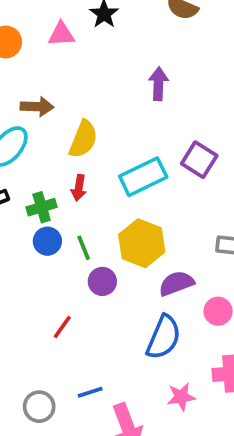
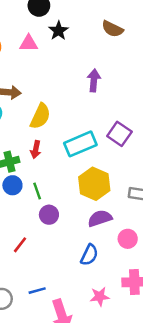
yellow hexagon: (142, 243) -> (94, 184), moved
blue semicircle: (164, 337) -> (89, 255), size x0.7

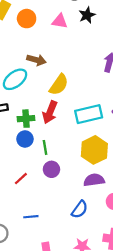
red arrow: (36, 150) -> (50, 112), size x1.5
red line: (20, 245) -> (21, 179), moved
blue line: (37, 291) -> (31, 217), moved

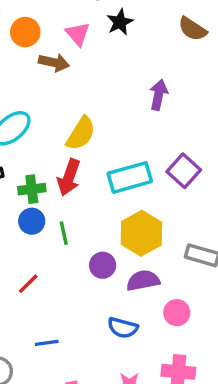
pink triangle: (60, 21) -> (78, 34), turned 42
brown arrow: (36, 60) -> (54, 63), moved
purple circle: (51, 169) -> (103, 265), moved
blue semicircle: (80, 209) -> (123, 328), turned 72

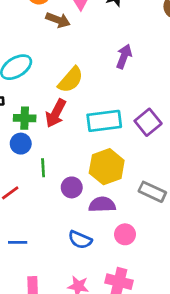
purple arrow: (159, 95) -> (124, 56), moved
green line: (64, 233) -> (43, 168), moved

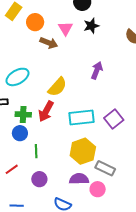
purple circle: (72, 187) -> (39, 179), moved
gray rectangle: (152, 192) -> (105, 168), moved
pink circle: (125, 234) -> (98, 189), moved

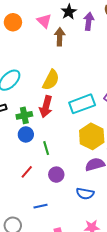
brown arrow: (49, 43) -> (60, 37), moved, turned -96
purple arrow: (97, 70) -> (89, 21), moved

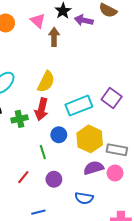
purple arrow: (89, 21) -> (84, 20), turned -84
blue circle: (26, 134) -> (59, 135), moved

